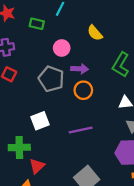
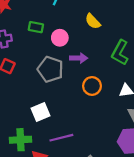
green rectangle: (37, 24) -> (36, 27), moved
orange circle: (83, 90) -> (92, 86), moved
purple line: (81, 130) -> (61, 138), moved

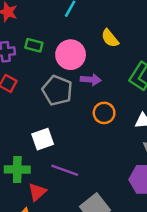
green rectangle: (36, 27) -> (34, 45), moved
pink circle: (60, 38) -> (71, 55), size x1.5
purple line: (61, 138) -> (65, 170), turned 30

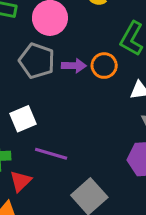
purple arrow: (91, 80) -> (74, 66), moved
orange circle: (104, 113) -> (104, 66), moved

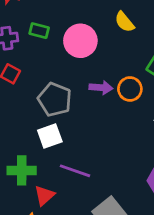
gray pentagon: (37, 61) -> (55, 99), moved

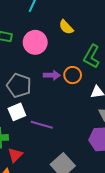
purple line: (75, 171) -> (42, 125), moved

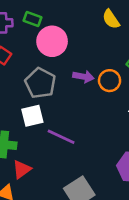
pink circle: (35, 42) -> (52, 41), moved

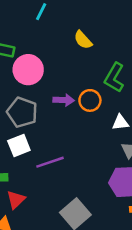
purple line: (61, 137) -> (50, 162), turned -36

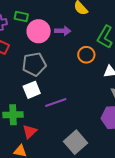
purple arrow: (64, 100) -> (63, 31), moved
gray pentagon: (22, 112) -> (34, 64), turned -30

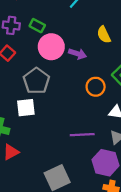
gray pentagon: (34, 64) -> (36, 81), turned 30
purple line: (56, 103) -> (82, 135), moved

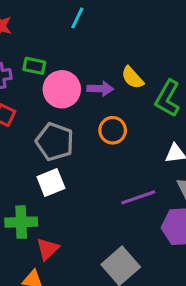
yellow semicircle: (104, 35) -> (132, 78), moved
orange circle: (96, 87) -> (113, 130), moved

